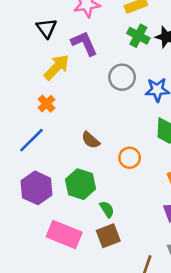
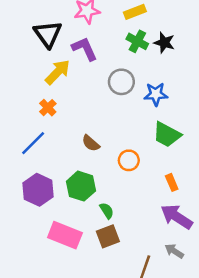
black triangle: (47, 28) -> (48, 34), size x1.4

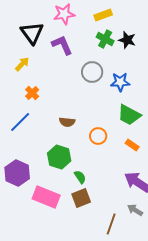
yellow arrow: (58, 72) -> (22, 64), moved, size x0.7
brown semicircle: (91, 143) -> (67, 122), turned -35
orange rectangle: (172, 182) -> (132, 145), moved, turned -32
purple hexagon: (38, 190) -> (17, 173), moved

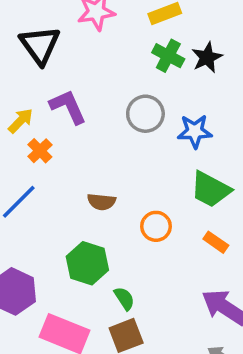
black star: (127, 40) -> (207, 57), turned 30
purple L-shape: (62, 45) -> (68, 107), moved
yellow arrow: (22, 64) -> (21, 121), moved

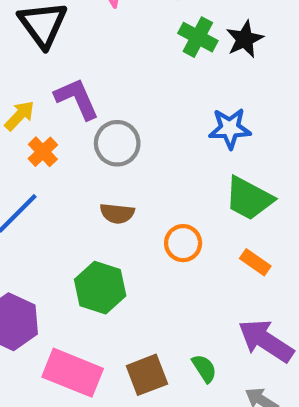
gray circle: (145, 114) -> (117, 143), moved
green semicircle: (124, 298) -> (204, 368), moved

